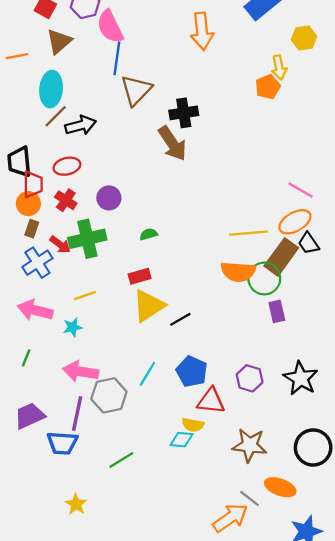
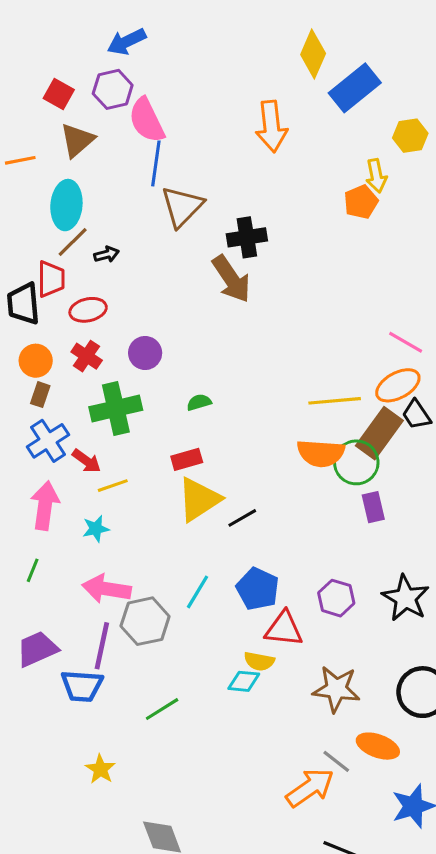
black arrow: (81, 125) -> (107, 254), size x0.6
red trapezoid: (33, 184) -> (51, 279), moved
red arrow: (60, 244) -> (87, 461), moved
pink arrow: (35, 310) -> (45, 506), turned 84

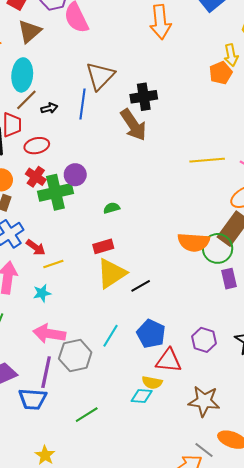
blue line: (156, 163) -> (82, 104), moved
yellow line: (335, 401) -> (207, 160), moved
green cross: (116, 408) -> (55, 192), moved

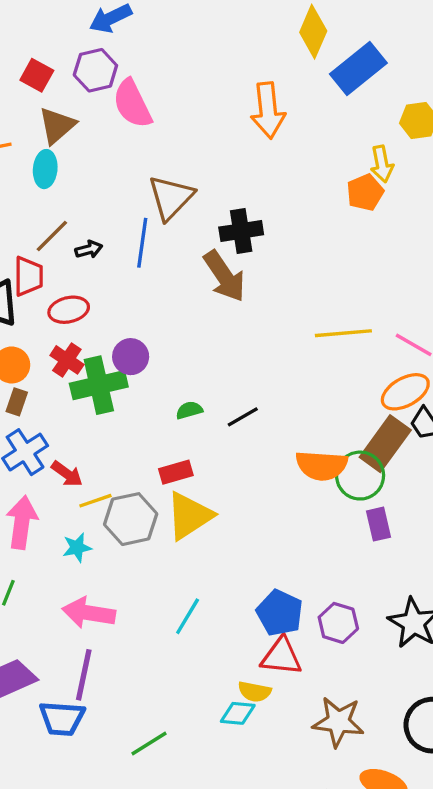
cyan ellipse: (22, 75) -> (45, 169), moved, size x0.7
black line: (141, 286) -> (243, 417), moved
blue pentagon: (151, 334) -> (280, 613), moved
gray hexagon: (75, 355) -> (131, 519), moved

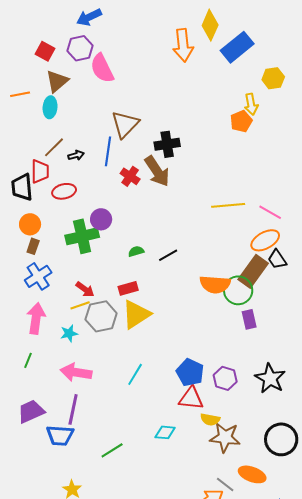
orange arrow: (268, 110) -> (183, 45), moved
red cross: (67, 360) -> (130, 176), moved
red arrow: (67, 474) -> (85, 289), moved
yellow semicircle: (255, 692) -> (210, 419), moved

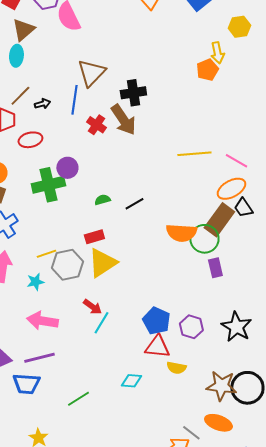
red arrow: (85, 289) -> (92, 307), moved
purple line: (73, 409) -> (39, 358), turned 64
brown star: (225, 437) -> (221, 386), moved

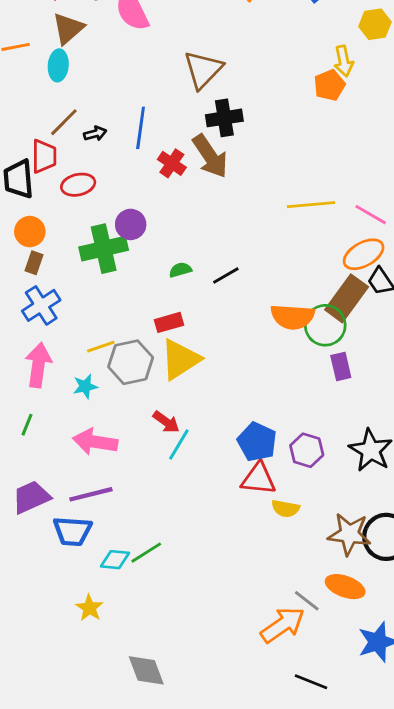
brown triangle: (91, 73) -> (203, 70), moved
cyan diamond: (131, 381) -> (115, 560), moved

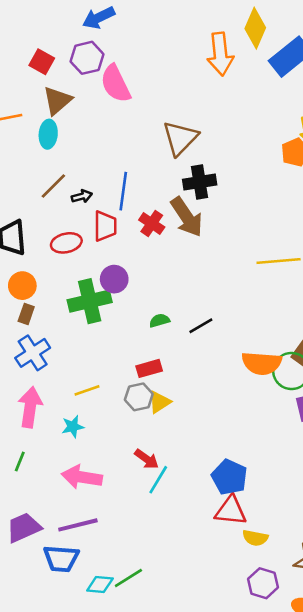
red trapezoid: (44, 156) -> (105, 226), moved
yellow triangle: (180, 359) -> (159, 402), size x0.6
gray hexagon: (131, 362) -> (139, 397), moved, size x0.7
purple hexagon: (307, 450) -> (263, 583), moved

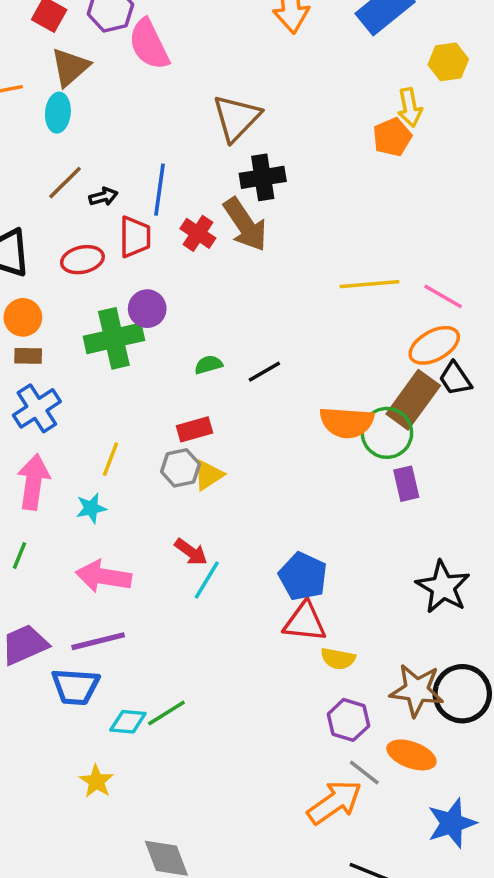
brown rectangle: (26, 314) -> (28, 356), turned 72
yellow line: (87, 390) -> (110, 459), turned -50

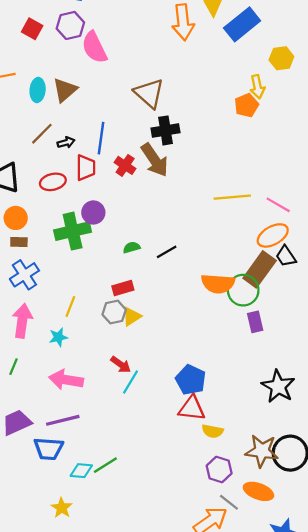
brown triangle: (70, 67) -> (65, 90), moved
brown triangle: (236, 118) -> (149, 93), turned -32

